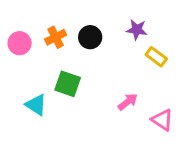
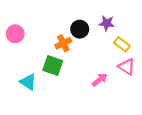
orange cross: (56, 37) -> (63, 43), moved
black circle: (90, 37) -> (80, 29), moved
pink triangle: (162, 120) -> (127, 67), moved

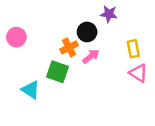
purple star: (107, 23) -> (109, 14), moved
yellow rectangle: (122, 44) -> (133, 49), turned 42
pink arrow: (100, 80) -> (91, 56), moved

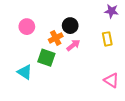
purple star: (109, 14) -> (111, 11), moved
pink circle: (16, 37) -> (27, 27), moved
pink triangle: (138, 73) -> (111, 80), moved

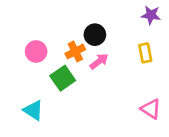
pink circle: (27, 27) -> (36, 51), moved
green square: (46, 58) -> (63, 78), turned 36
cyan triangle: (25, 72) -> (33, 110), moved

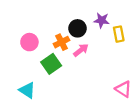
purple star: (151, 15) -> (102, 20), moved
yellow rectangle: (145, 53) -> (119, 34), moved

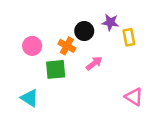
orange cross: (61, 42) -> (67, 46), turned -35
pink arrow: (81, 50) -> (94, 63), moved
green square: (51, 64) -> (56, 69), turned 30

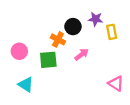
pink circle: (32, 46) -> (19, 51), moved

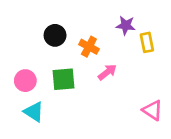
black circle: (73, 27) -> (55, 35), moved
orange cross: (58, 39) -> (89, 47), moved
pink circle: (19, 51) -> (25, 81), moved

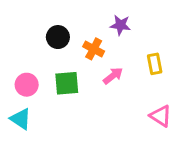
purple star: (126, 25) -> (120, 25), moved
yellow rectangle: (147, 42) -> (155, 64), moved
cyan triangle: (34, 112) -> (21, 119), moved

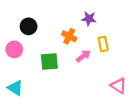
black circle: (58, 37) -> (29, 26), moved
yellow rectangle: (155, 64) -> (103, 44), moved
pink circle: (27, 85) -> (14, 49), moved

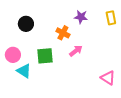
yellow rectangle: (103, 44) -> (111, 18), moved
pink circle: (14, 49) -> (13, 55), moved
cyan triangle: (15, 88) -> (24, 71), moved

